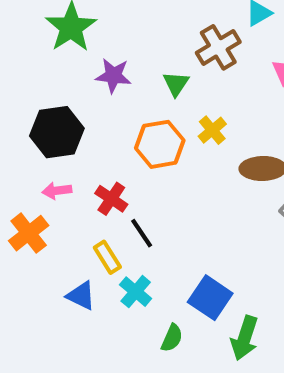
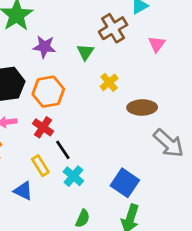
orange hexagon: (160, 144) -> (48, 92), moved
cyan cross: (136, 292) -> (73, 176), moved
blue square: (210, 298) -> (125, 183), moved

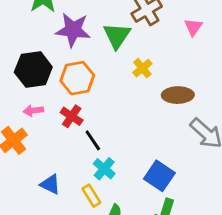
purple star: (44, 47) -> (73, 30), size x1.4
green triangle: (85, 52) -> (117, 36), size x1.5
yellow rectangle: (40, 166) -> (91, 196), moved

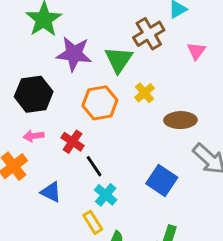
orange hexagon: (77, 78) -> (100, 103), moved
blue square: (159, 176) -> (162, 181), moved
blue triangle: (50, 184) -> (51, 192), moved

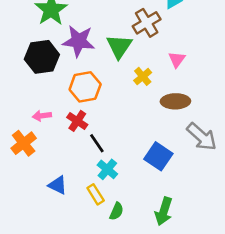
pink triangle: (196, 51) -> (177, 59), moved
black hexagon: (34, 94) -> (42, 57), moved
orange hexagon: (100, 103) -> (85, 87), moved
blue triangle: (51, 192) -> (58, 185), moved

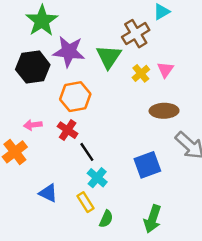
yellow cross: (143, 76) -> (141, 73), moved
blue square: (158, 156) -> (147, 165), turned 36

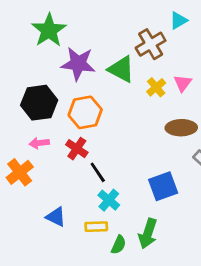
green triangle: (109, 57) -> (121, 69), turned -36
black hexagon: (33, 67) -> (39, 103), moved
yellow rectangle: (86, 202) -> (96, 227), turned -60
green arrow: (152, 219) -> (148, 234), moved

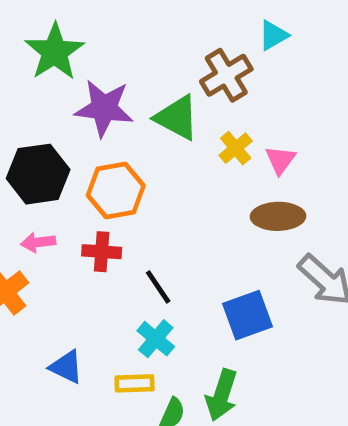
pink triangle: (183, 83) -> (280, 160), moved
red cross: (77, 149) -> (102, 252), turned -30
black line: (98, 172) -> (158, 287), moved

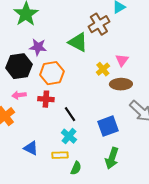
purple star: (104, 108) -> (38, 47), moved, size x0.7
yellow cross: (236, 148) -> (103, 69), moved
green arrow: (222, 395) -> (112, 158), moved

